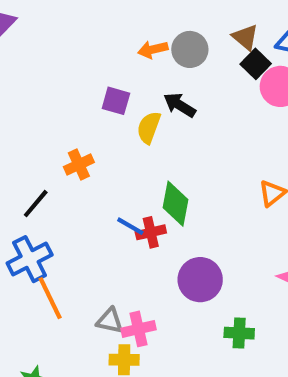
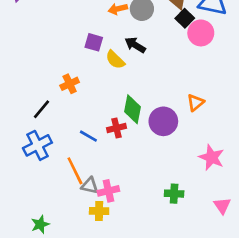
yellow semicircle: (149, 128) -> (115, 60), turned -65
blue line: (130, 226) -> (88, 136), moved
purple circle: (200, 280) -> (163, 121), moved
orange line: (50, 298) -> (75, 171), moved

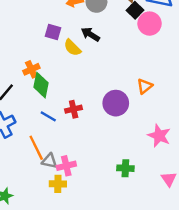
green diamond: (133, 109) -> (41, 85), moved

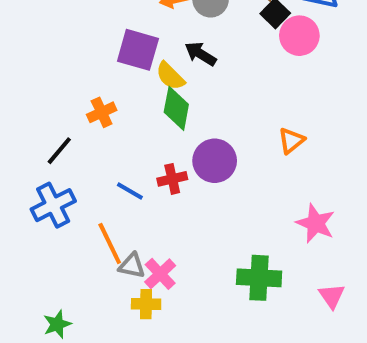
purple square: (53, 32) -> (138, 50), size x1.5
green diamond: (41, 85) -> (176, 108), moved
purple circle: (116, 103) -> (215, 161), moved
pink cross: (66, 166) -> (160, 274), turned -30
green cross: (125, 168) -> (259, 278), size x1.5

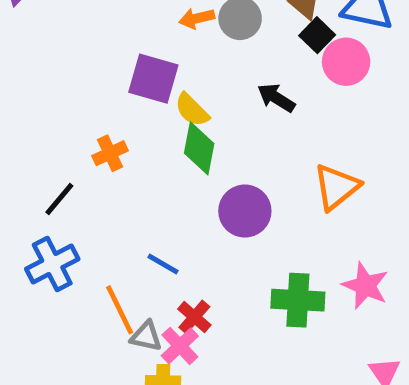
black arrow: (200, 54) -> (276, 98), moved
orange triangle: (291, 141) -> (336, 187), size x1.5
red cross: (172, 179) -> (194, 317), moved, turned -36
blue line: (130, 191) -> (163, 264), moved
green cross: (259, 278) -> (298, 300), moved

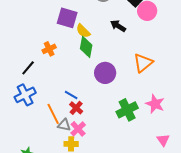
green cross: (298, 300) -> (127, 110), turned -30
red cross: (194, 317) -> (76, 108), moved

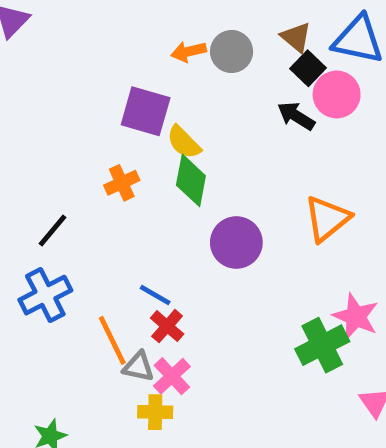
black arrow: (118, 26) -> (296, 116), moved
orange cross: (49, 49) -> (122, 183), moved
green cross: (127, 110) -> (322, 345), moved

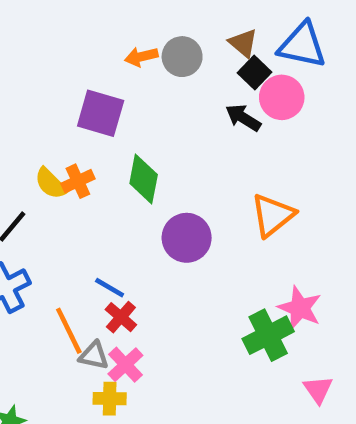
yellow semicircle: (184, 142) -> (51, 183), moved

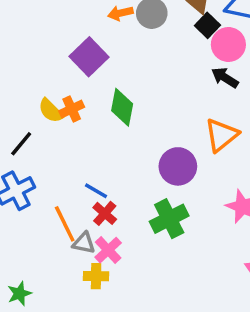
purple square: (101, 113) -> (89, 57), turned 30
black arrow: (243, 118) -> (225, 78), moved
purple circle: (187, 238) -> (178, 166), moved
green cross: (268, 335) -> (169, 219), moved

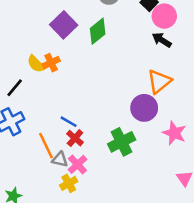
green diamond: (122, 107) -> (98, 31), moved, turned 40
purple circle: (178, 166) -> (144, 108), moved
yellow cross: (96, 276) -> (69, 183), turned -30

